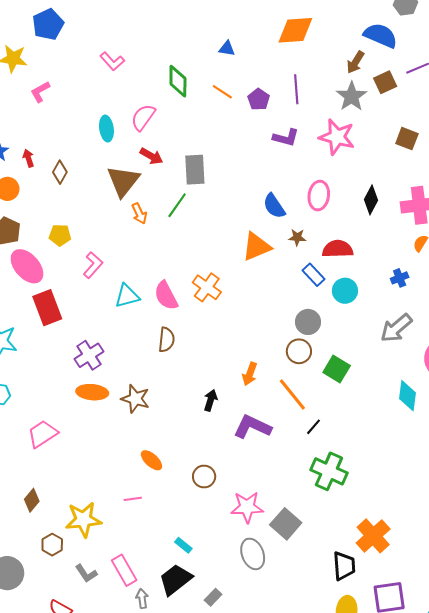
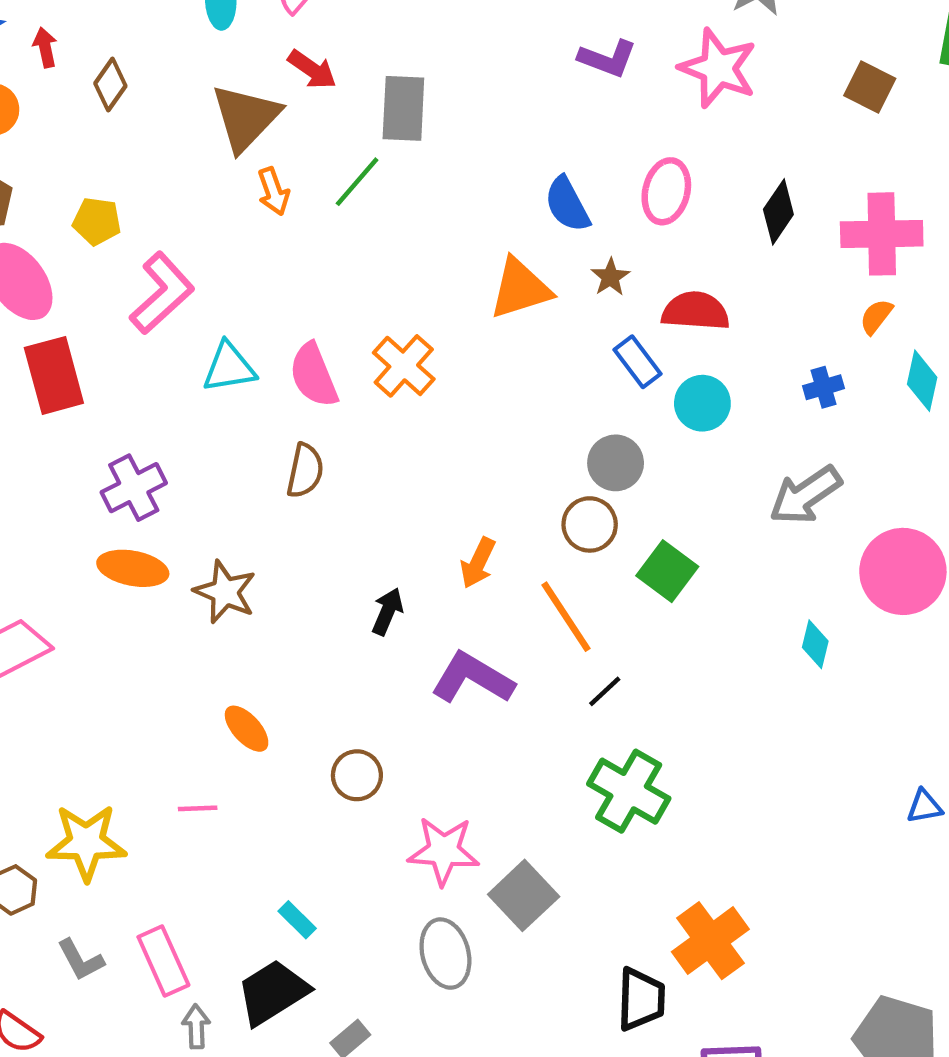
brown star: (297, 237) -> (610, 277), turned 30
pink L-shape: (93, 265) -> (162, 293), size x1.4
cyan diamond: (407, 396) -> (815, 644), size x0.7

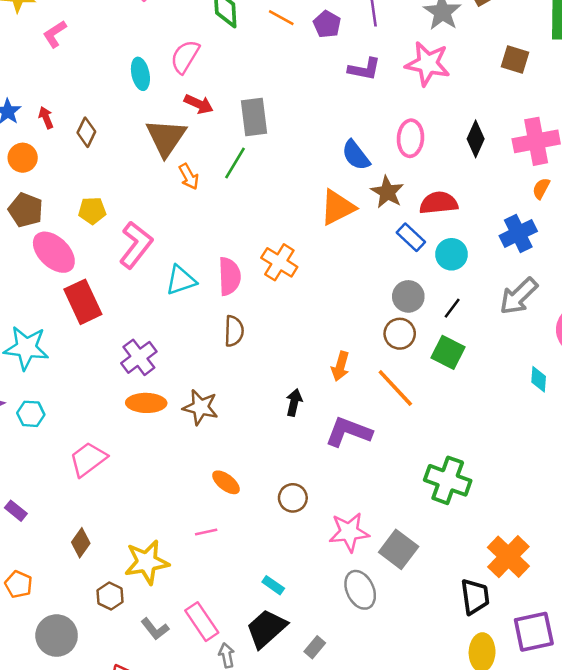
brown star: (610, 277) -> (387, 192), size x1.5
pink semicircle: (314, 375) -> (229, 276), turned -150
blue cross: (824, 387) -> (518, 233), size x1.6
black line: (605, 691) -> (452, 308), moved

